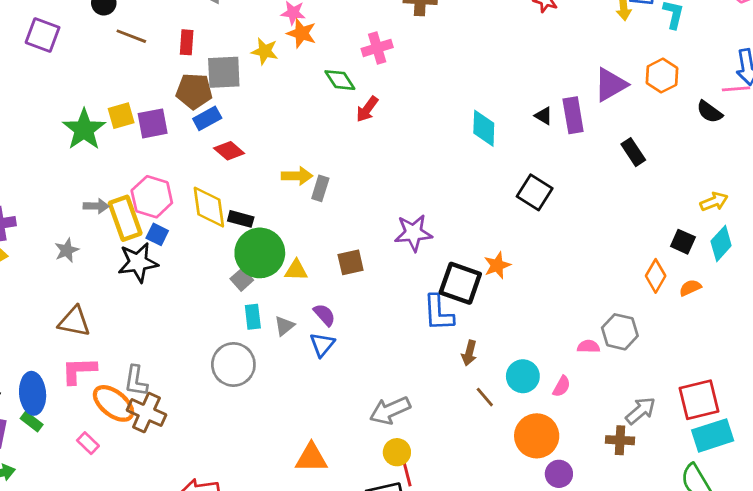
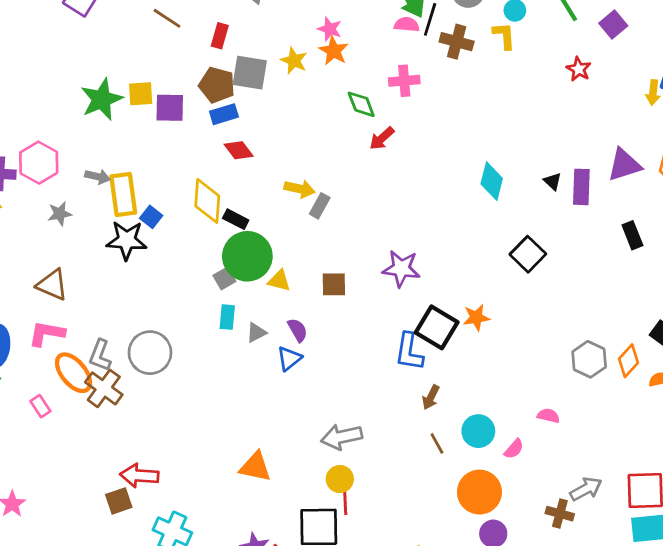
pink hexagon: (152, 197) -> (39, 163), moved
gray hexagon: (620, 332) -> (589, 359), moved
gray circle: (233, 364) -> (150, 353), moved

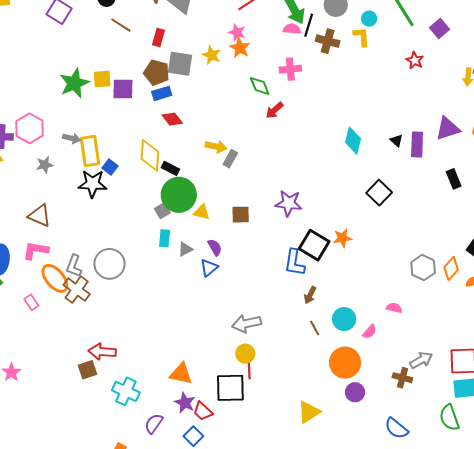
orange triangle: (255, 467) -> (181, 374), moved

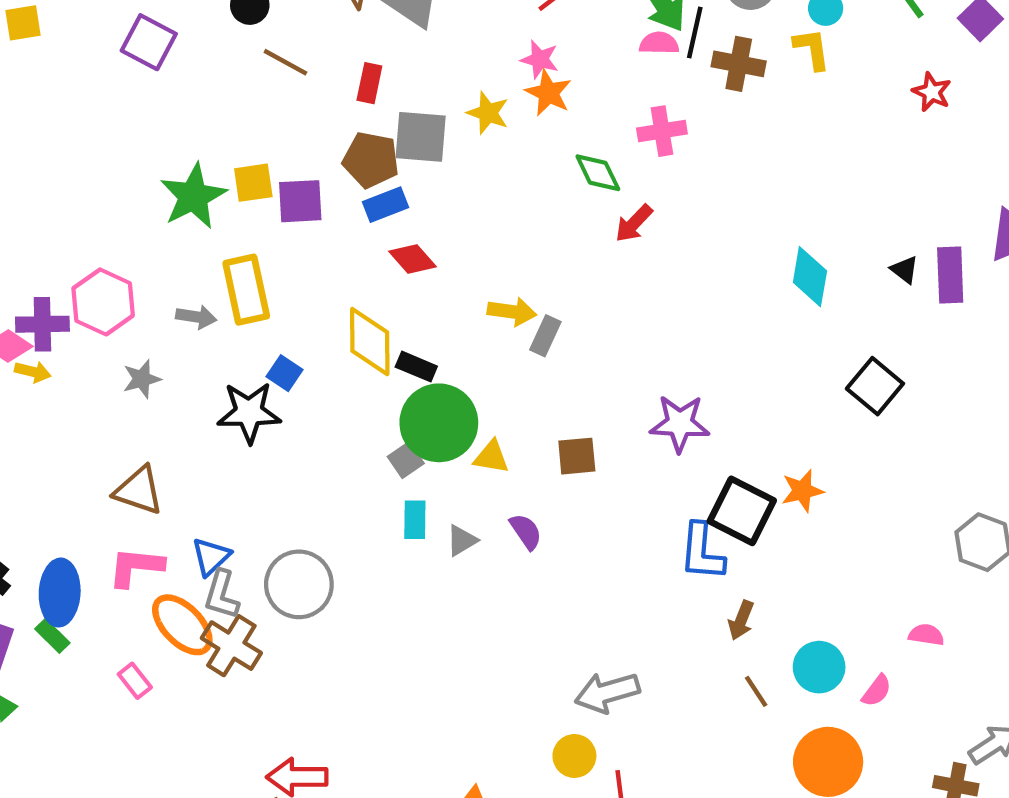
yellow rectangle: (90, 151) -> (246, 290), moved
blue triangle: (209, 268) -> (211, 557), moved
yellow circle: (245, 354) -> (574, 756), moved

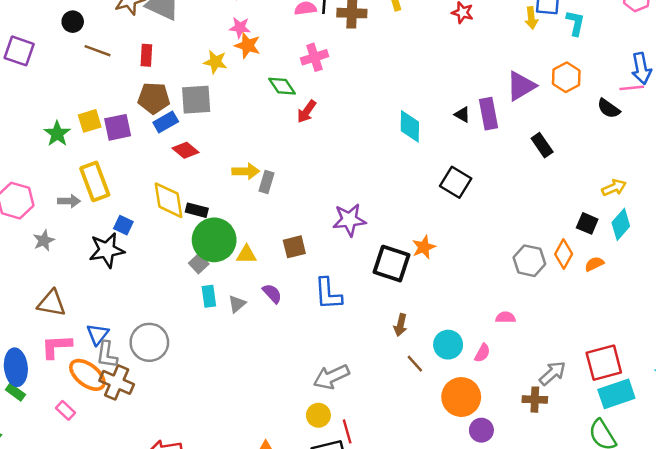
gray square: (421, 137) -> (196, 100), moved
green star: (193, 196) -> (57, 134), size x0.7
blue L-shape: (702, 552) -> (328, 294), moved

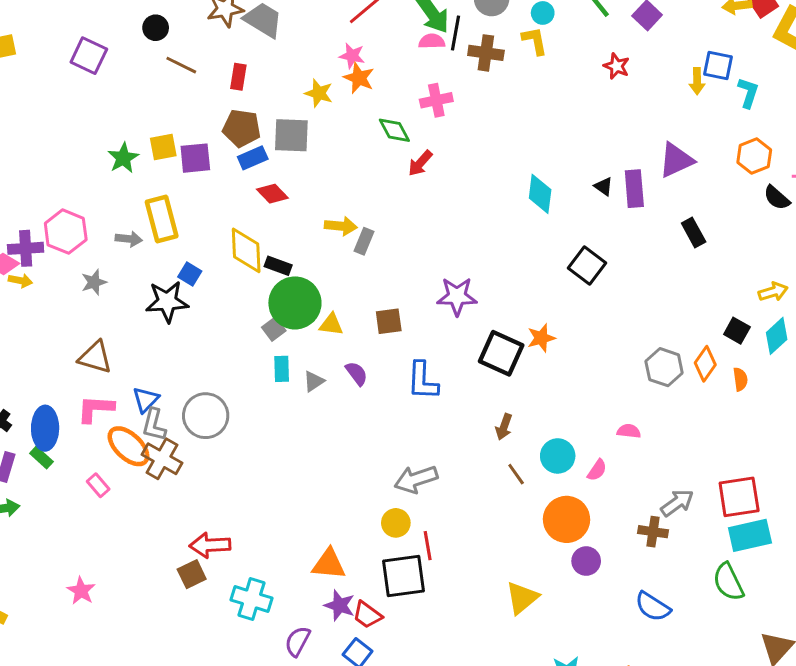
orange hexagon: (566, 77) -> (754, 156), moved
orange semicircle: (594, 264) -> (740, 379), turned 102

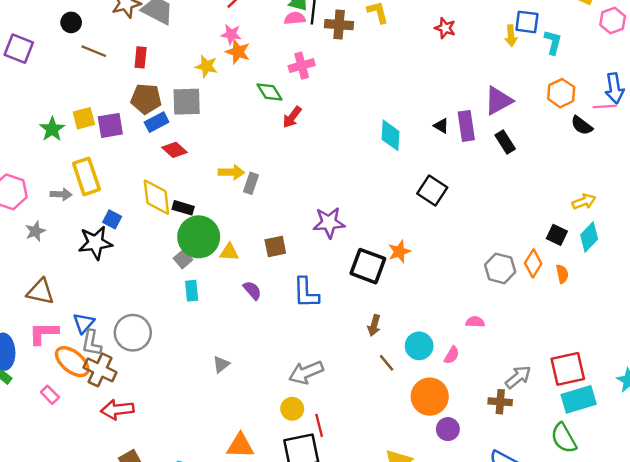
black rectangle: (694, 233) -> (505, 142), moved
gray triangle: (314, 381) -> (221, 364), moved
red arrow: (210, 545) -> (117, 410), moved

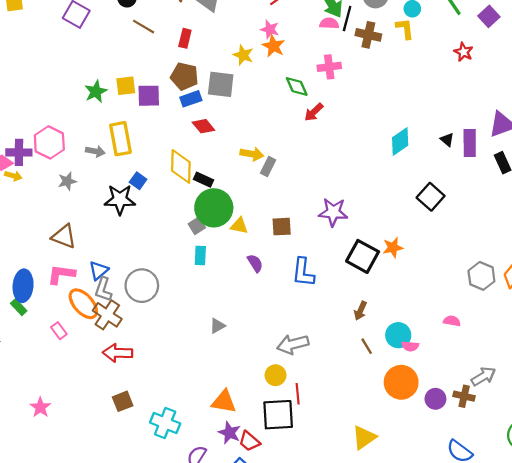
cyan diamond: (390, 135) -> (400, 141), turned 44
pink semicircle: (452, 355) -> (410, 346), moved, turned 56
purple circle: (448, 429) -> (435, 399), moved

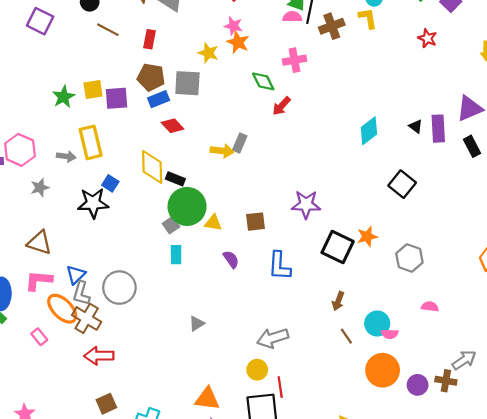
brown cross: (368, 35) -> (332, 26), turned -30
gray rectangle: (268, 166) -> (240, 143), moved
gray hexagon: (481, 276) -> (409, 258), moved

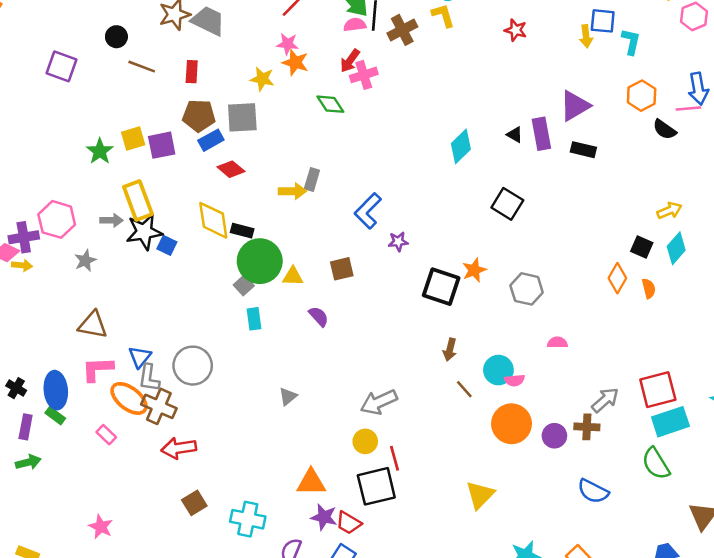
red arrow: (281, 106) -> (350, 61), moved
black rectangle: (472, 146) -> (583, 150), turned -42
black star: (93, 203) -> (144, 232), moved
purple star: (306, 204) -> (398, 242), size x0.6
blue L-shape: (279, 266) -> (368, 211), moved, turned 48

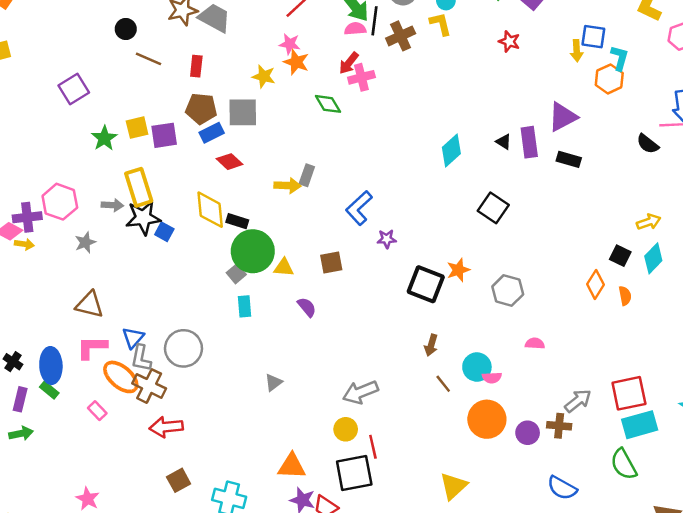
purple square: (61, 66) -> (74, 89), moved, turned 36
orange hexagon: (642, 96) -> (609, 79), moved

